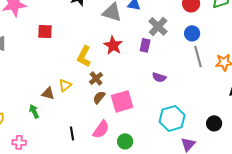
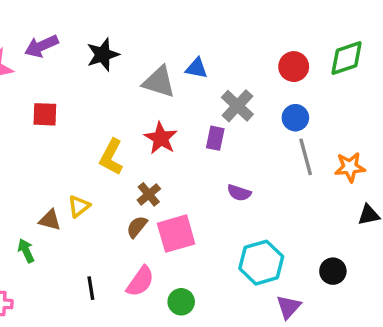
brown cross: (96, 78) -> (149, 194), moved

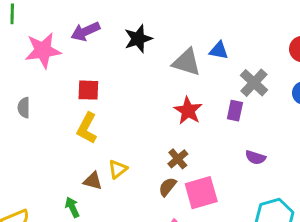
yellow L-shape: (111, 157) -> (87, 128), moved

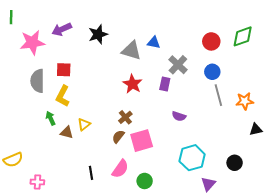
gray semicircle: (24, 108) -> (37, 81), moved, size x1.6
green arrow: (72, 207) -> (51, 118), moved

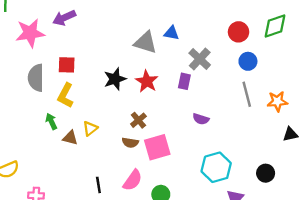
black star: (98, 34) -> (115, 79), moved
blue circle: (212, 72) -> (248, 61), moved
brown semicircle: (118, 136) -> (130, 143), turned -120

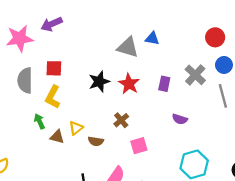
gray cross: (200, 59) -> (195, 75), moved
brown semicircle: (130, 143) -> (96, 141), moved
pink square: (157, 147) -> (139, 146), size x0.7

